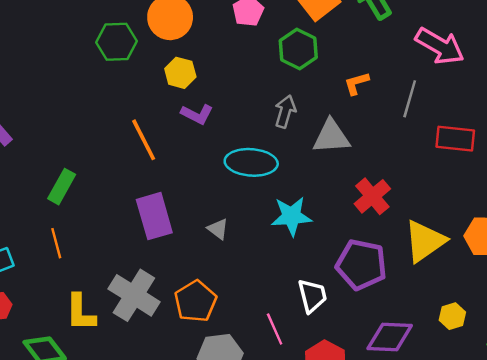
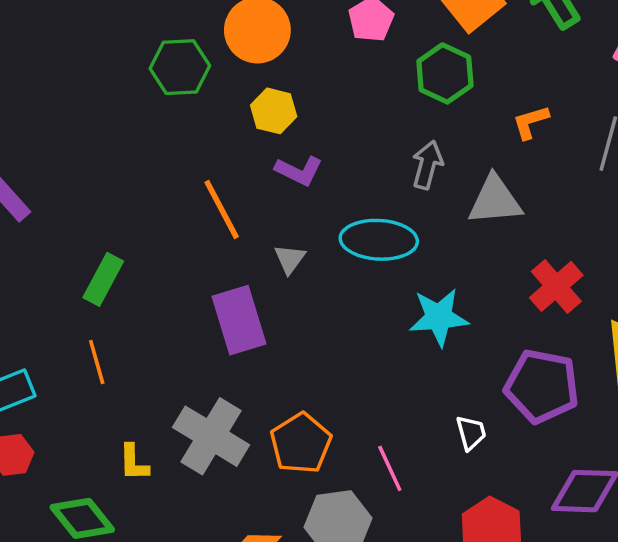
gray triangle: (218, 229) -> (290, 259), moved, turned 30
white trapezoid: (312, 296) -> (471, 433), size x0.7
yellow L-shape: (81, 313) -> (134, 462), size x0.7
pink line: (275, 329) -> (390, 468), moved

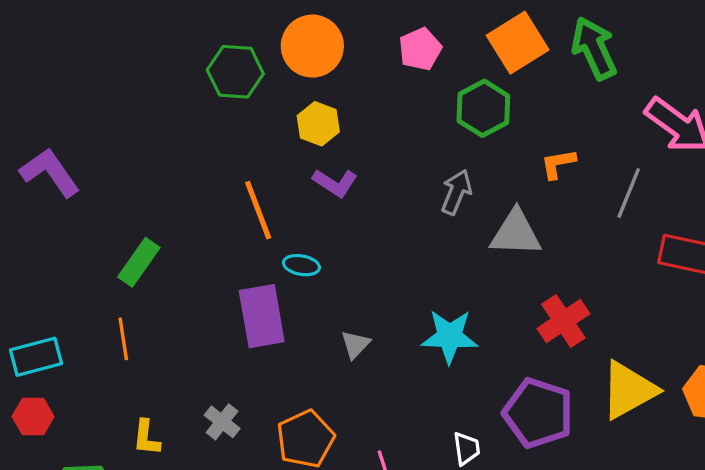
cyan ellipse: (379, 240) -> (301, 265), moved, size x0.5
gray triangle: (290, 259) -> (355, 345), moved
gray cross: (211, 436) -> (222, 422), size x0.5

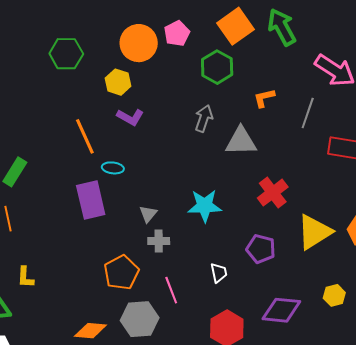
orange circle: (312, 46) -> (139, 43), moved
purple pentagon: (538, 413) -> (261, 249), size x0.7
gray cross: (222, 422) -> (159, 241), moved, turned -35

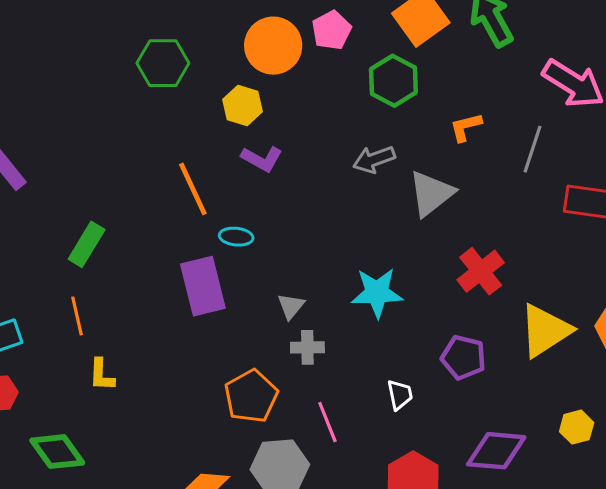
gray arrow: (204, 118) -> (374, 159), turned -128
gray triangle: (241, 141) -> (431, 193), turned -36
yellow L-shape: (25, 277) -> (102, 375), moved

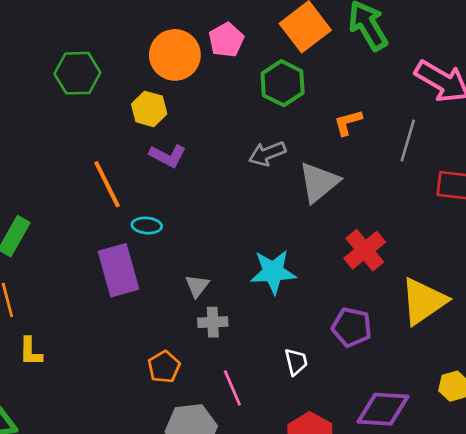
orange pentagon: (251, 396) -> (164, 367), size x0.7

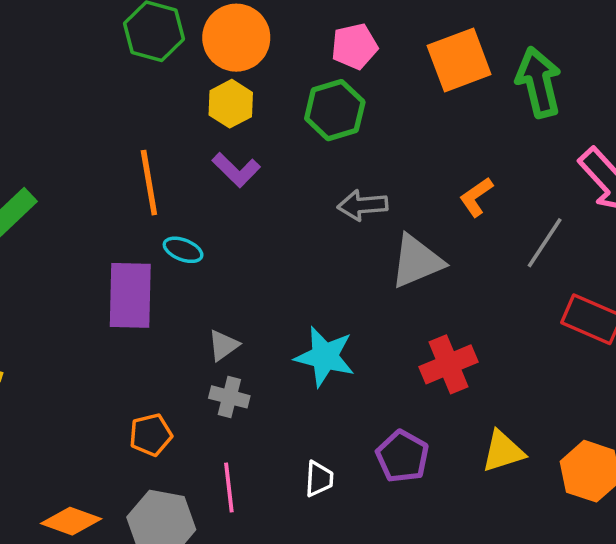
orange circle: (175, 55) -> (236, 38), moved
green hexagon: (283, 83) -> (335, 110), moved
orange L-shape: (348, 122) -> (476, 197), turned -36
yellow triangle: (423, 301) -> (503, 451), size x0.7

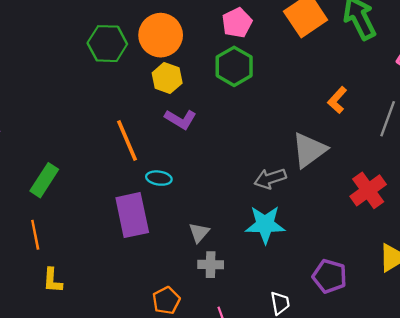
gray arrow: (363, 205) -> (270, 178), moved
red cross: (448, 364) -> (368, 190), moved

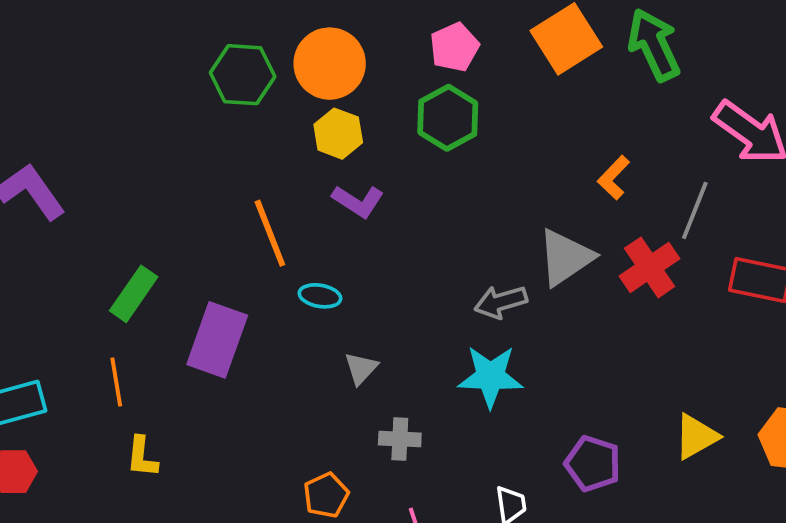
red cross: (368, 190) -> (650, 267), moved
purple rectangle: (132, 215) -> (217, 340), moved, turned 30
gray triangle: (199, 233) -> (361, 368), moved

